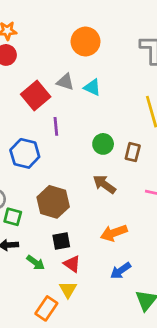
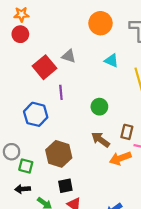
orange circle: (86, 42) -> (101, 23), moved
cyan triangle: (92, 87) -> (111, 61), moved
brown rectangle: (133, 152) -> (127, 132), moved
orange arrow: (114, 233) -> (120, 158), moved

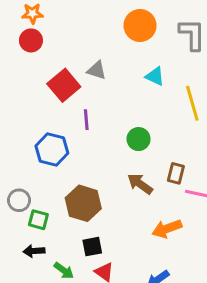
orange arrow: (120, 158) -> (167, 229), moved

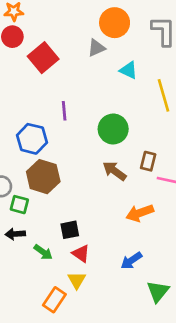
gray triangle: (97, 70) -> (96, 48), moved, turned -42
red square: (64, 85) -> (43, 58), moved
green circle: (139, 139) -> (113, 129), size x1.4
brown hexagon: (83, 203) -> (43, 177), moved

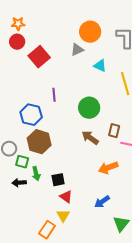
green arrow: (43, 252) -> (36, 174), moved, turned 40

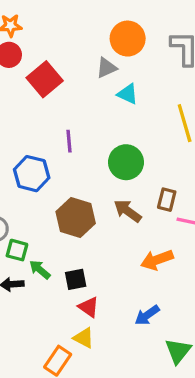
cyan triangle: (100, 66) -> (128, 94), moved
brown hexagon: (39, 142) -> (76, 218), moved
green arrow: (36, 174) -> (40, 270), turned 144
yellow triangle: (63, 216) -> (84, 338), turned -32

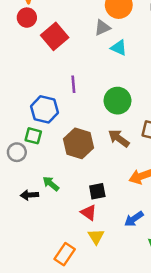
green square: (17, 250) -> (33, 136), moved
black square: (76, 279) -> (97, 191), moved
yellow triangle: (84, 338) -> (96, 237), moved, turned 30

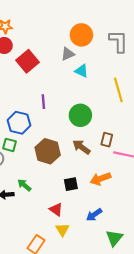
black square: (97, 191) -> (71, 184), moved

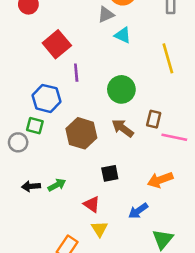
red square: (28, 61) -> (57, 44), moved
orange arrow: (100, 179) -> (160, 180), moved
green arrow: (24, 185) -> (57, 185), moved, turned 112

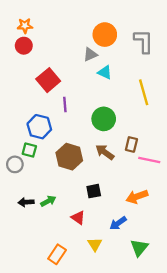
yellow triangle: (99, 229) -> (95, 244), moved

